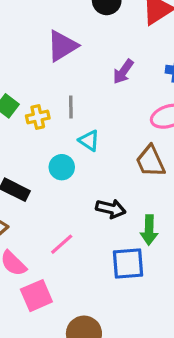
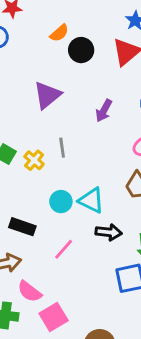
yellow cross: (38, 117) -> (34, 160), turned -30
cyan triangle: (89, 141) -> (91, 200), moved, size x1.4
pink line: (62, 244) -> (64, 249), moved

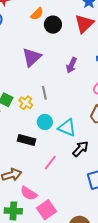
cyan circle: (61, 202) -> (45, 122), moved
black rectangle: (22, 227) -> (26, 140), moved
black arrow: (109, 232) -> (80, 149), turned -48

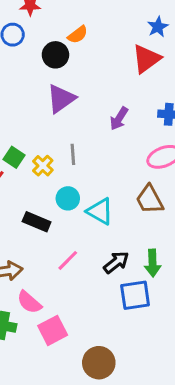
black circle: (53, 25) -> (55, 55), moved
black arrow: (80, 149) -> (116, 262), moved

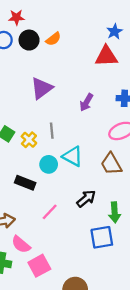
black circle: (55, 55) -> (29, 40), moved
red triangle: (146, 59) -> (106, 56), turned 35
cyan triangle: (100, 211) -> (73, 156), moved
black arrow: (116, 262) -> (86, 199), moved

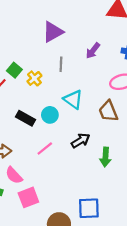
gray line: (52, 131) -> (61, 64), moved
cyan circle: (49, 164) -> (50, 115), moved
blue square: (102, 237) -> (89, 208), moved

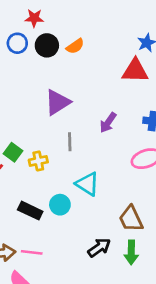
yellow cross: (34, 78) -> (38, 161), turned 32
brown trapezoid: (108, 111) -> (131, 219), moved
black arrow: (81, 141) -> (99, 248), moved
pink line: (45, 148) -> (32, 252), moved, turned 49

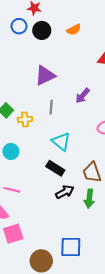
orange semicircle: (75, 46) -> (74, 30), moved
cyan circle: (60, 205) -> (11, 151), moved
black rectangle: (30, 211) -> (55, 168), moved

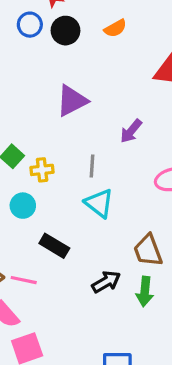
gray line: (51, 107) -> (92, 166), moved
cyan circle: (11, 151) -> (23, 206), moved
black rectangle: (55, 168) -> (54, 246), moved

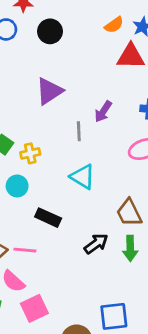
orange semicircle: (115, 28) -> (114, 25), moved
black circle: (65, 31) -> (50, 31), moved
gray line: (92, 166) -> (79, 131), moved

